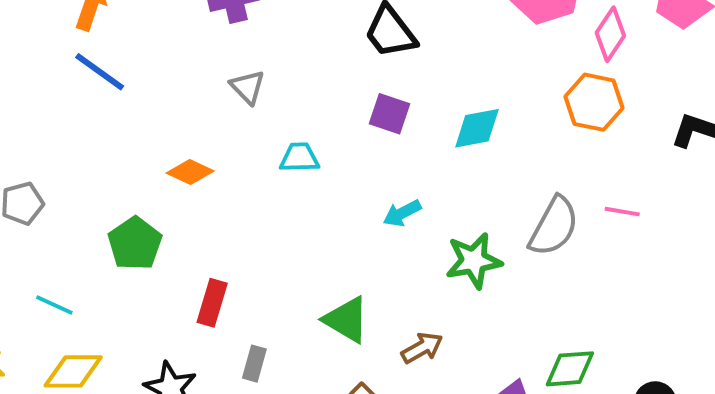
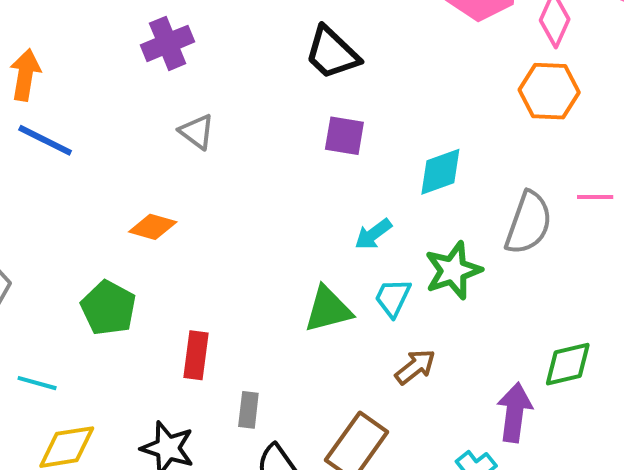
cyan diamond: (477, 128) -> (440, 172), moved
cyan trapezoid: (299, 158) -> (393, 298), moved, turned -54
green triangle: (346, 320) -> (328, 309), moved, turned -36

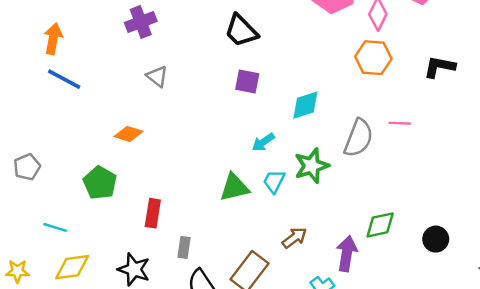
brown arrow: (415, 367) -> (294, 238), moved

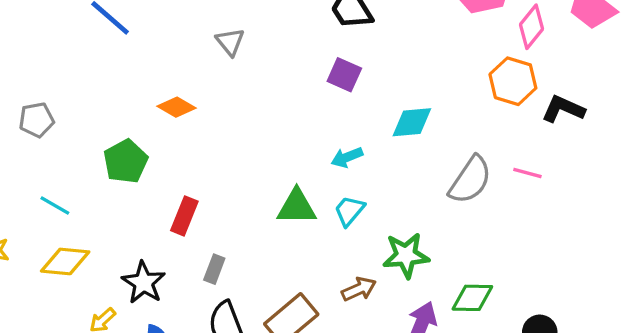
black L-shape: (439, 67) -> (563, 109), moved
green star: (312, 166) -> (406, 255), moved

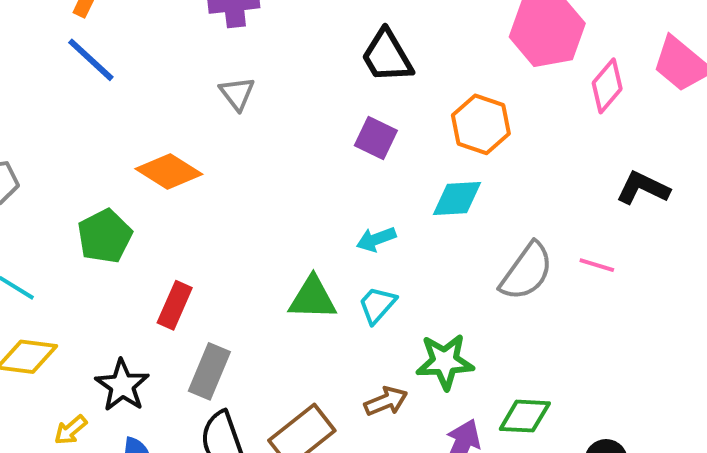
orange hexagon: (513, 81) -> (481, 124), moved
orange diamond: (176, 107) -> (169, 172), size x1.4
gray rectangle: (214, 269) -> (209, 371), size x1.5

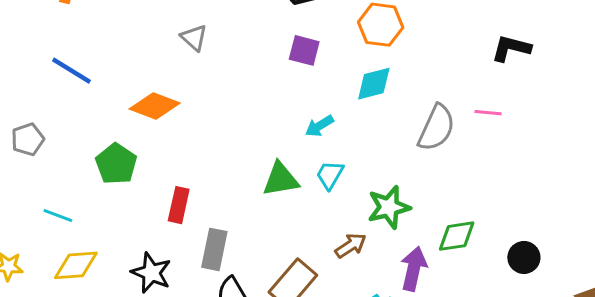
blue line: (91, 60) -> (71, 71), moved

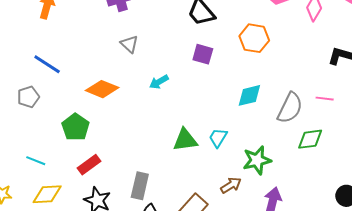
cyan diamond: (374, 84) -> (249, 95), moved
cyan arrow: (319, 126) -> (159, 82), moved
gray pentagon: (28, 139) -> (28, 97), moved
red rectangle: (179, 205) -> (89, 165), moved, turned 40
green diamond: (457, 236) -> (310, 139), moved

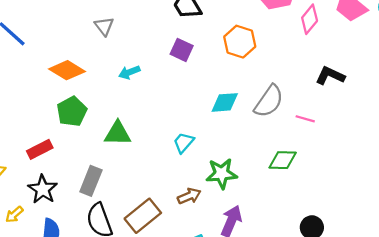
gray semicircle: (290, 108) -> (269, 101), moved
green pentagon: (76, 127) -> (72, 111), moved
green triangle: (185, 140) -> (118, 133), moved

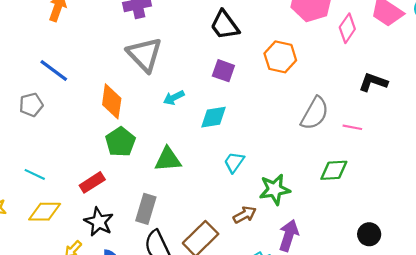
gray triangle: (104, 26) -> (144, 54), size x1.8
orange diamond: (67, 70) -> (112, 101), turned 72
cyan diamond: (225, 102) -> (213, 117), moved

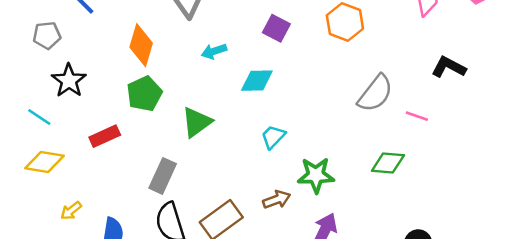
green triangle: (168, 159) -> (197, 122), turned -40
black star: (99, 222) -> (69, 81), moved

